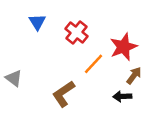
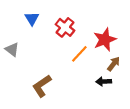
gray triangle: (14, 78) -> (12, 49), moved
brown L-shape: (63, 94) -> (42, 86), moved

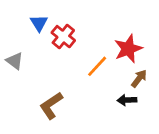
red cross: (65, 27) -> (63, 37), moved

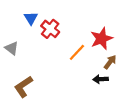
brown L-shape: (51, 106) -> (23, 87), moved

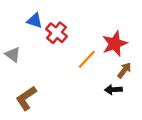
blue triangle: (31, 18) -> (35, 21), turned -40

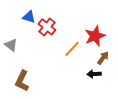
brown L-shape: (26, 98) -> (22, 81), turned -30

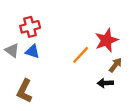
blue triangle: (29, 17) -> (32, 52), moved
red cross: (47, 27) -> (30, 27), moved, turned 36

